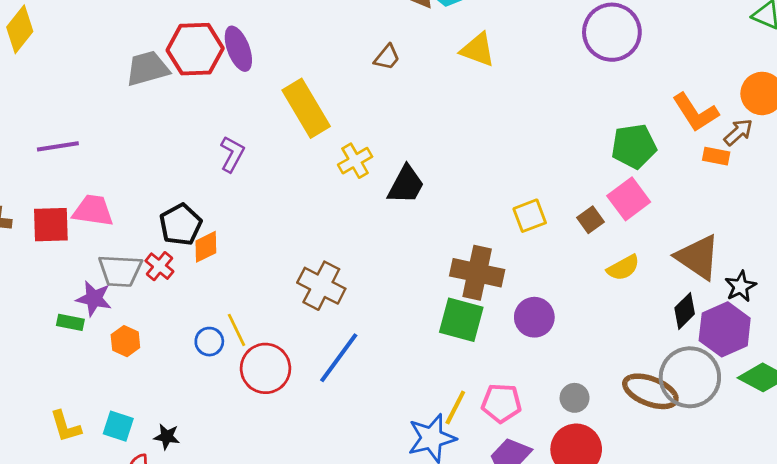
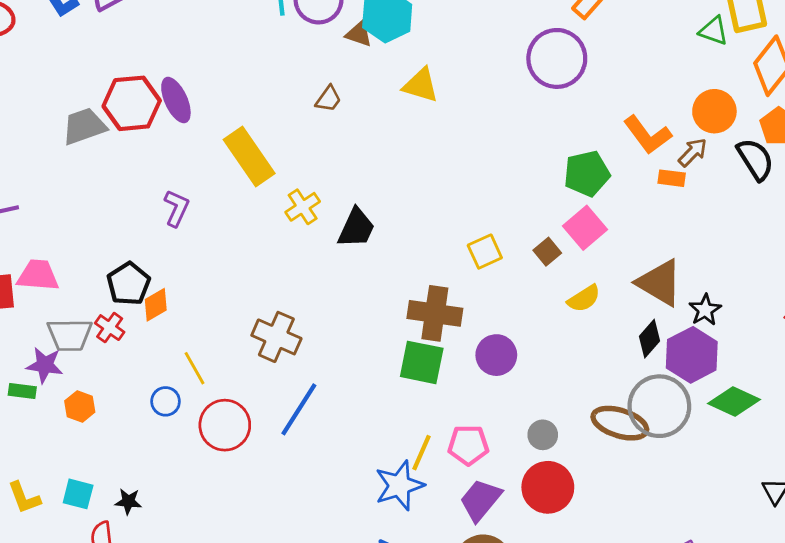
yellow line: (237, 330) -> (195, 368), moved

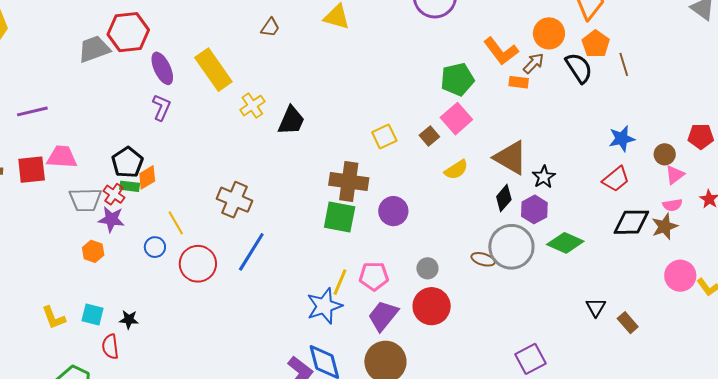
purple ellipse: (176, 100) -> (162, 68), moved
purple hexagon: (692, 355) -> (534, 209), size x0.7
purple star: (45, 365) -> (111, 219), moved
green rectangle: (22, 391) -> (130, 186), moved
brown ellipse: (620, 423) -> (483, 259), size x0.6

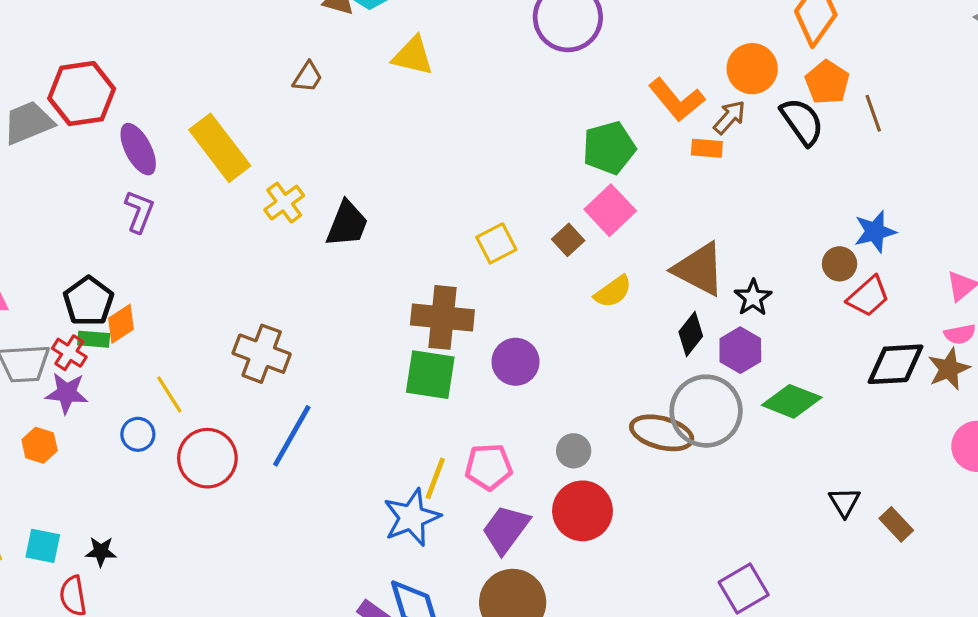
brown circle: (665, 154) -> (840, 264), moved
brown ellipse: (483, 259) -> (662, 433), size x1.6

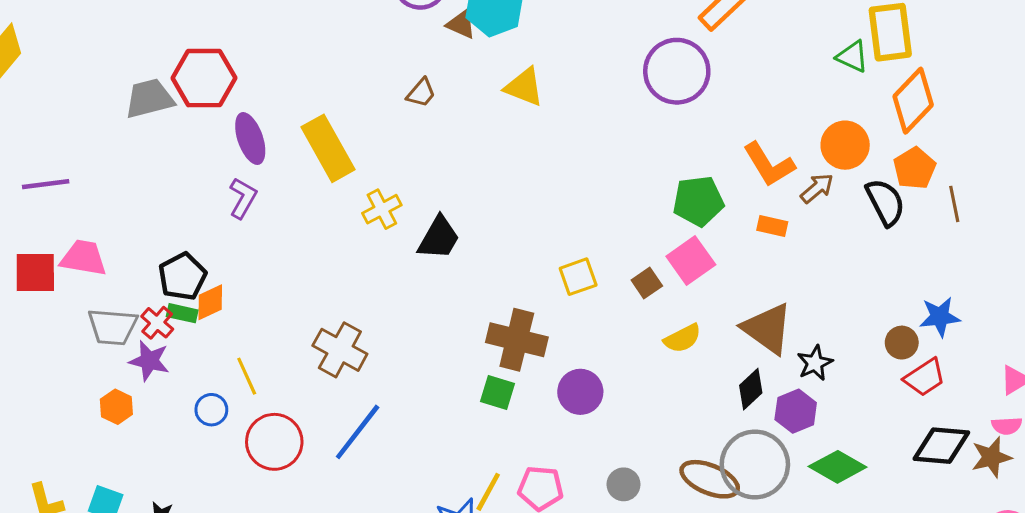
orange rectangle: (707, 148) -> (772, 226), moved
green square: (430, 375) -> (497, 393), size x0.7

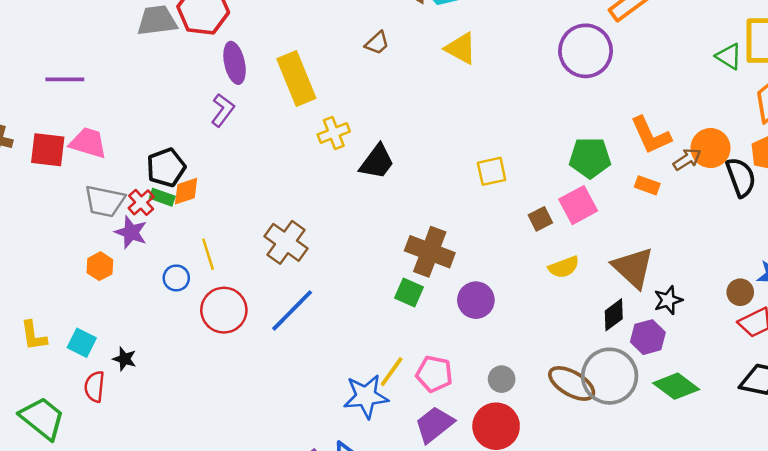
orange circle: (845, 145) -> (711, 148), moved
yellow square: (578, 277) -> (492, 171), moved

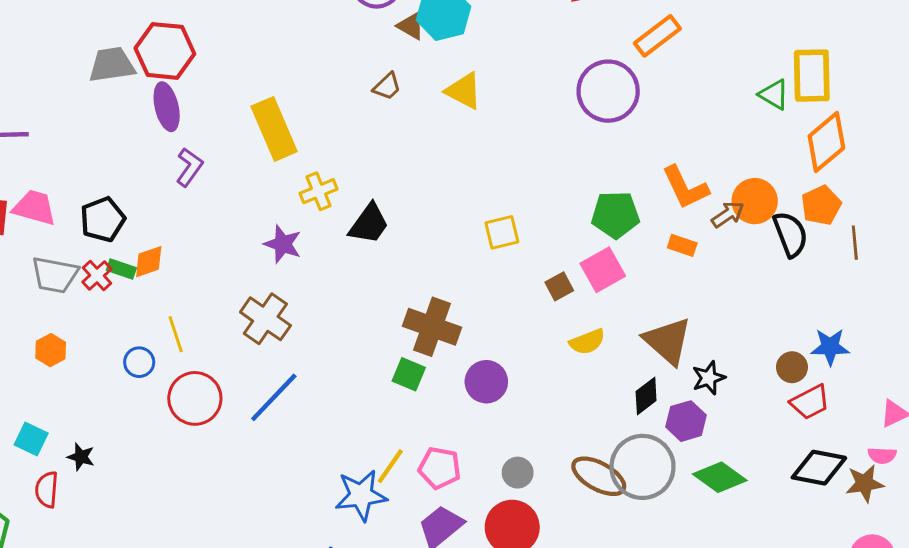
brown trapezoid: (377, 43) -> (387, 86), moved
purple ellipse: (235, 63) -> (167, 107), moved
black pentagon: (166, 168) -> (103, 219), moved
purple star: (131, 232) -> (283, 244), moved

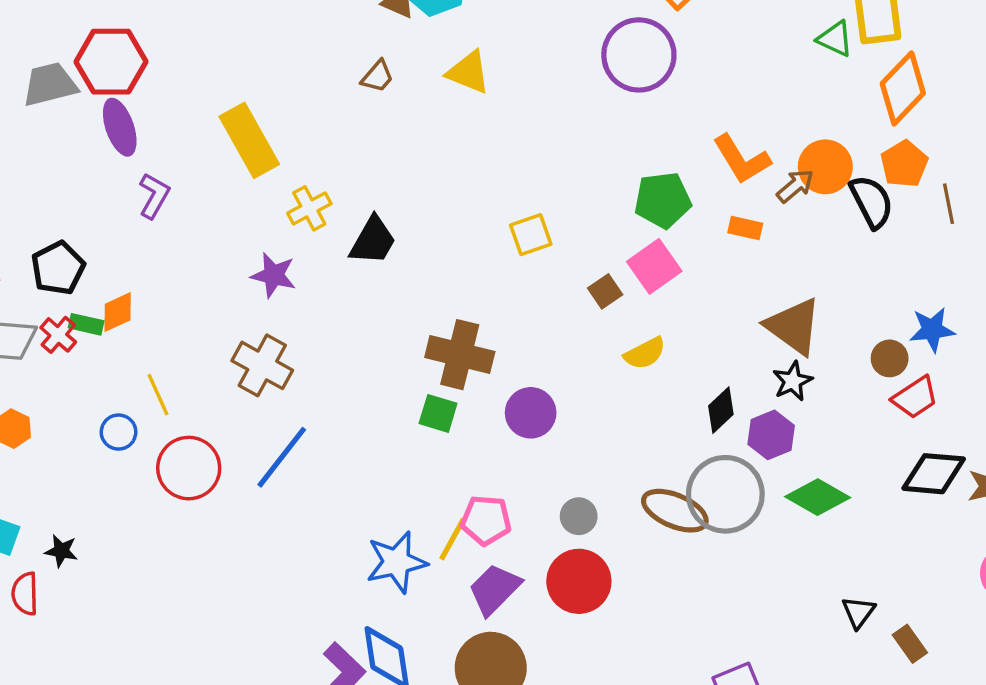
brown triangle: (668, 341) -> (794, 326), moved
yellow line: (390, 466) -> (452, 539), moved

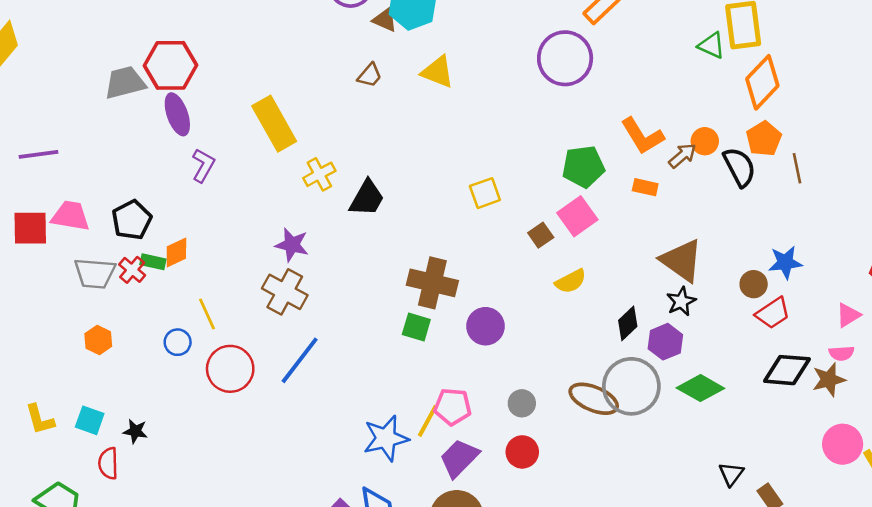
orange circle: (825, 167) -> (705, 141), size x0.7
purple star: (274, 275) -> (292, 245), moved
red circle: (579, 581) -> (522, 452), size x0.7

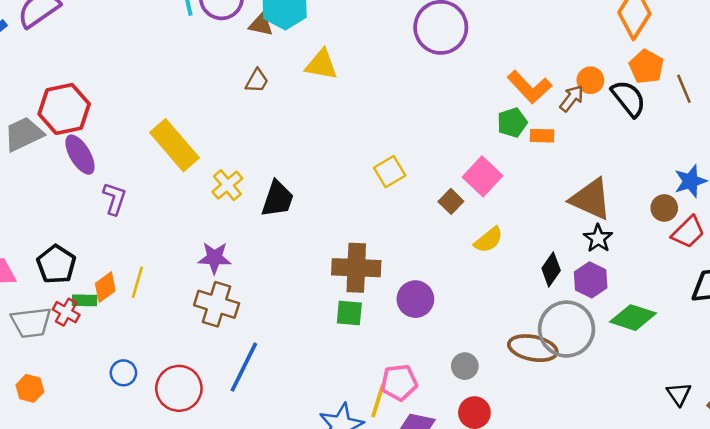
green pentagon: (583, 167) -> (512, 123), moved, size x0.7
yellow line: (207, 314) -> (137, 282), moved, turned 52
orange hexagon: (98, 340) -> (30, 388), moved

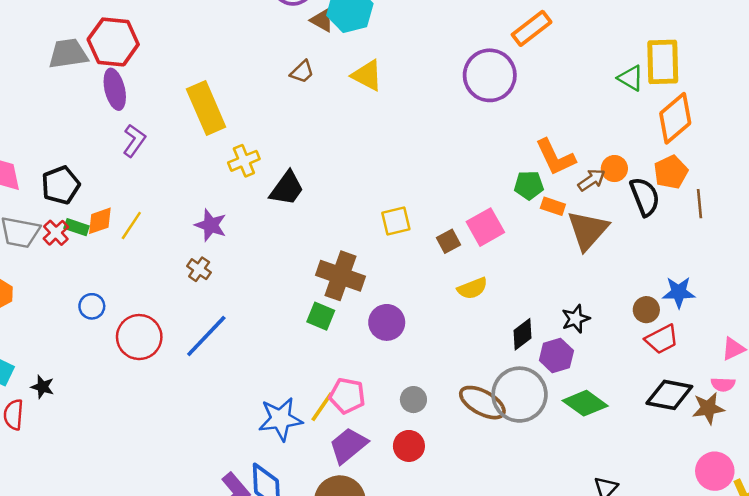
yellow square: (390, 172) -> (396, 221), moved
brown triangle: (591, 199) -> (588, 230), moved, turned 30
brown cross: (217, 304) -> (199, 269), size x0.6

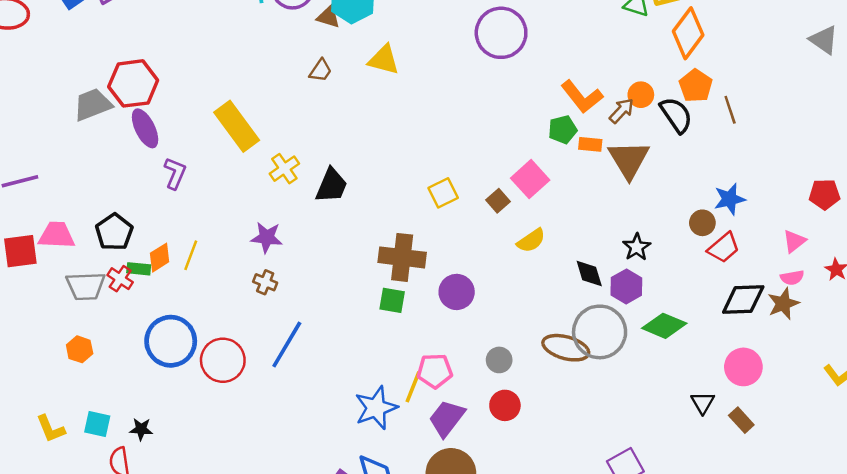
blue circle: (92, 306) -> (171, 341), size x2.0
black diamond: (522, 334) -> (589, 274), turned -56
pink circle: (715, 471) -> (743, 367), moved

